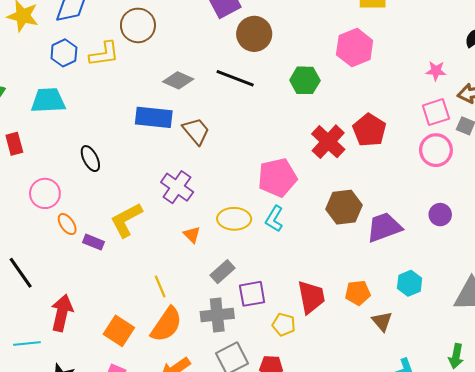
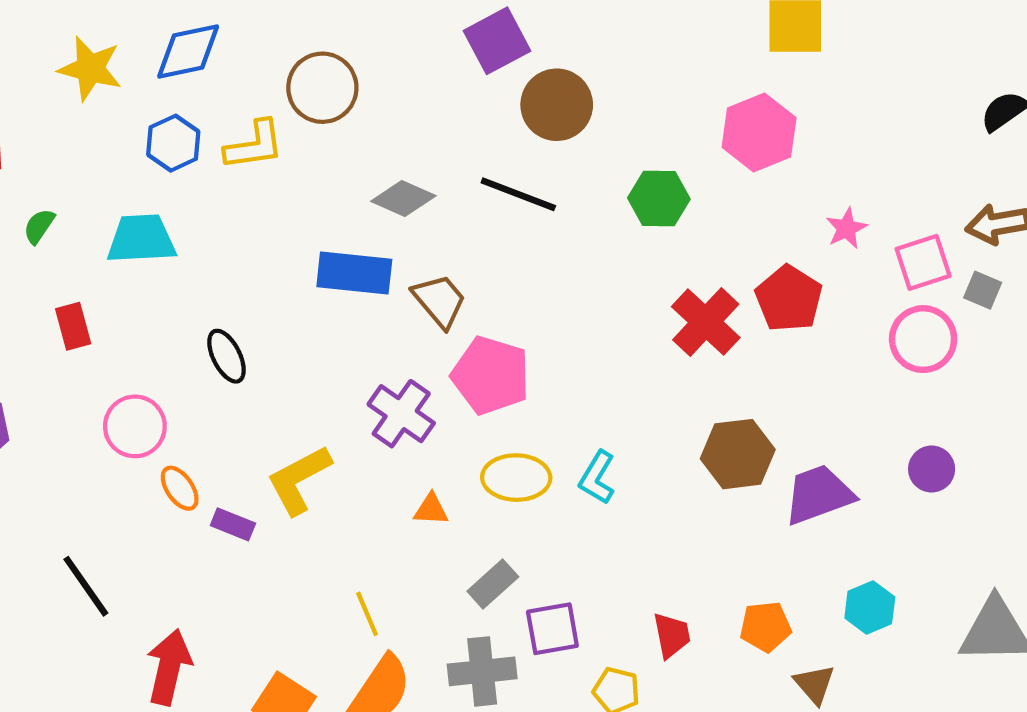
pink star: (436, 71) -> (846, 228), moved, turned -30
pink pentagon: (277, 178) -> (491, 375), moved, turned 30
orange triangle: (192, 235) -> (431, 510), turned -42
red trapezoid: (311, 297) -> (672, 635), size x0.7

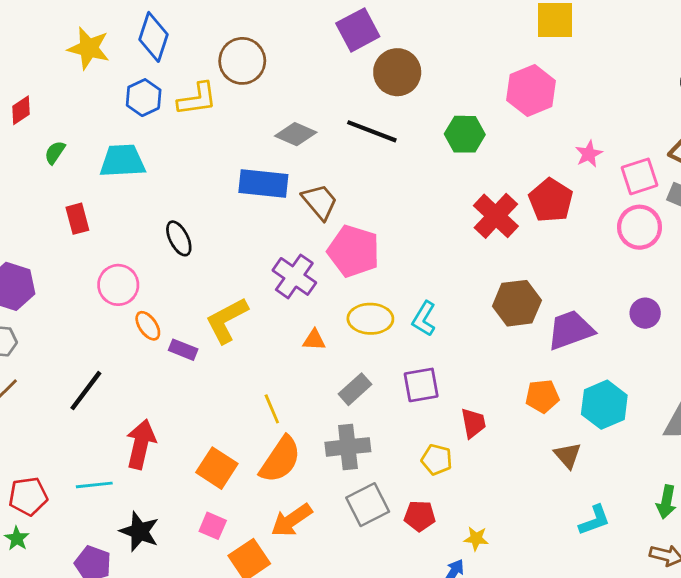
blue diamond: (188, 52) -> (153, 37), turned -60
black line: (86, 586) -> (86, 391), turned 72
cyan hexagon: (870, 607) -> (604, 405), size x1.4
orange pentagon: (765, 627) -> (542, 396), moved
purple square: (552, 629) -> (421, 385), moved

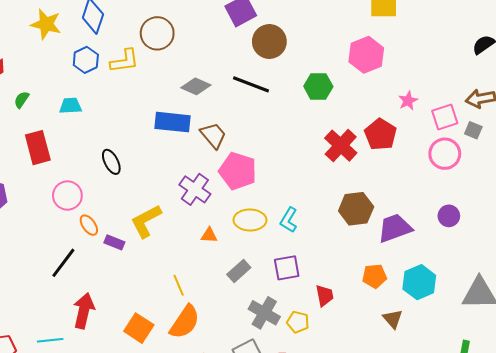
cyan trapezoid: (122, 161) -> (70, 106), size x0.7
red rectangle: (77, 219) -> (38, 148), size x1.5
black line: (86, 391) -> (63, 263), moved
gray cross: (348, 447) -> (264, 313), moved, turned 36

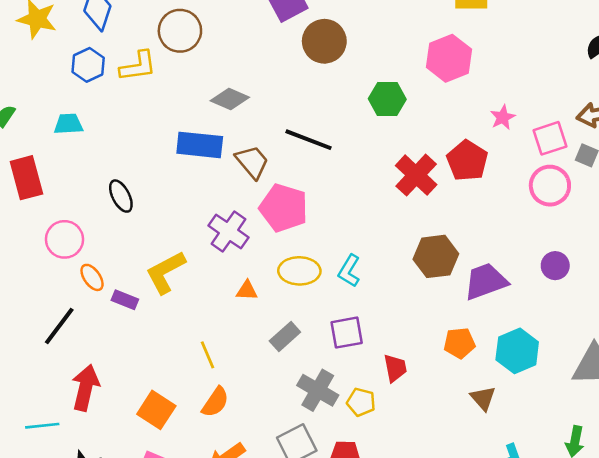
black line: (251, 84) -> (309, 140), moved
orange semicircle: (185, 322) -> (215, 402), size x0.7

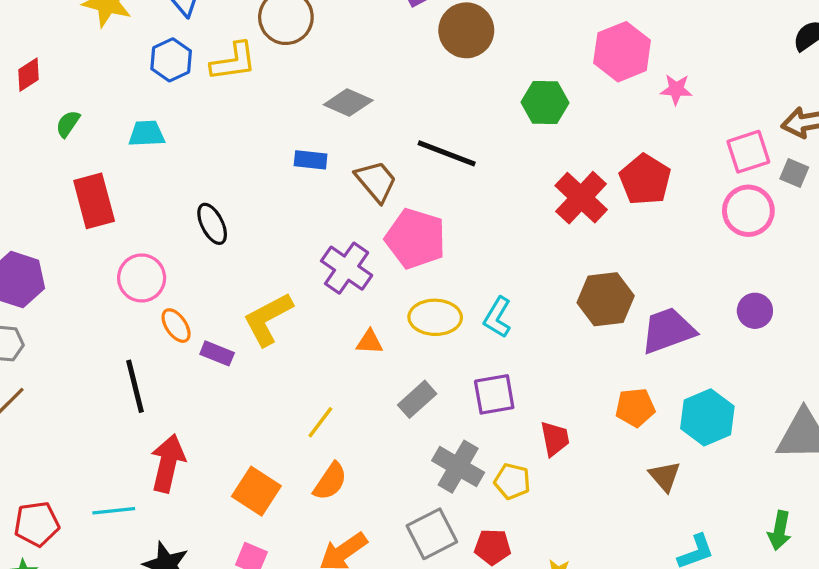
pink star: (503, 117) -> (676, 89), moved, turned 30
blue rectangle: (200, 145) -> (311, 160), size x0.6
black line: (59, 326) -> (135, 386), turned -51
yellow line: (208, 355) -> (320, 422), turned 60

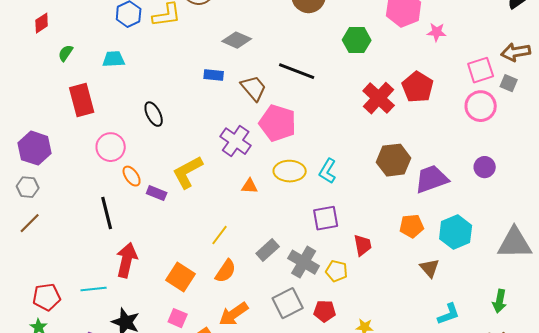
gray rectangle: (417, 399) -> (268, 250), moved

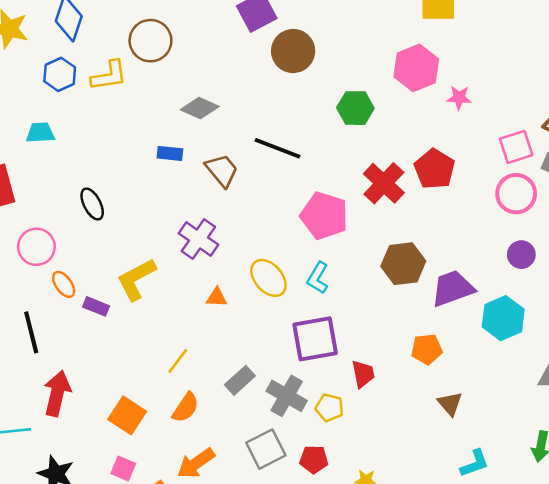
pink pentagon: (278, 123) -> (324, 216), moved
purple circle: (485, 167) -> (521, 255), moved
yellow ellipse: (290, 171) -> (268, 278), turned 48
purple square: (326, 218) -> (315, 339), size x1.4
cyan hexagon: (456, 232) -> (503, 318), moved

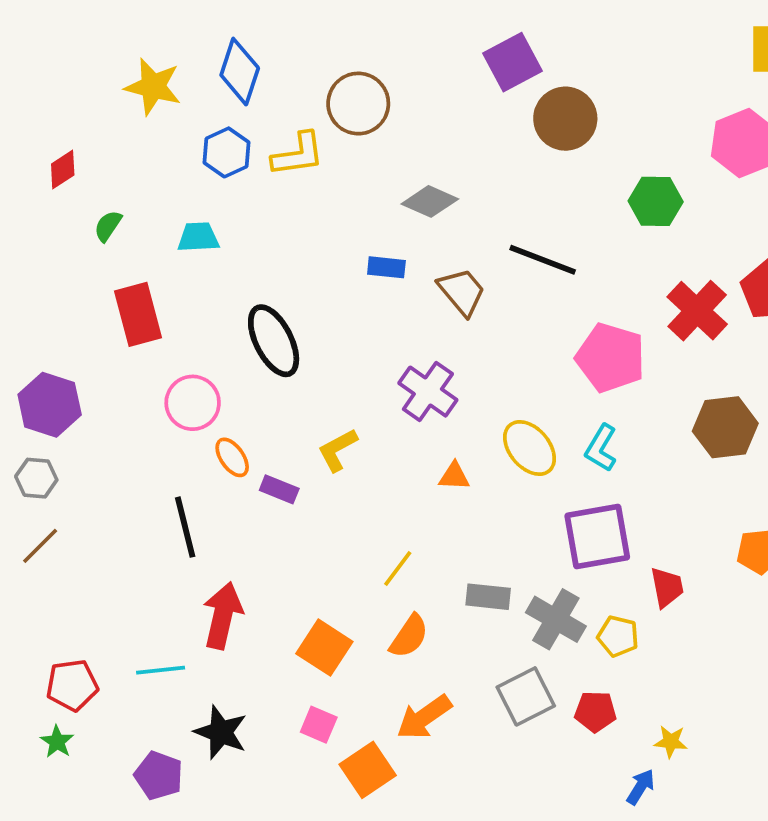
black ellipse: (92, 204) -> (274, 341), size x1.5
yellow L-shape: (136, 279) -> (338, 450), size x0.7
gray rectangle: (240, 380) -> (488, 597), turned 48

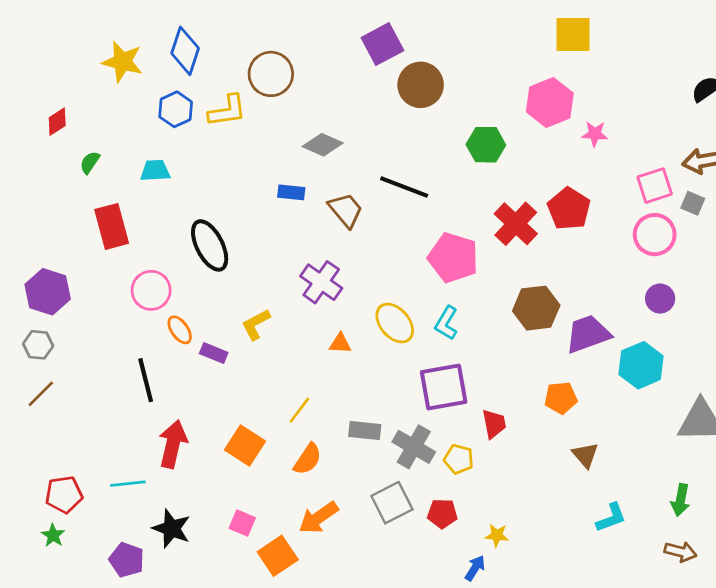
orange square: (324, 648) -> (245, 446), moved

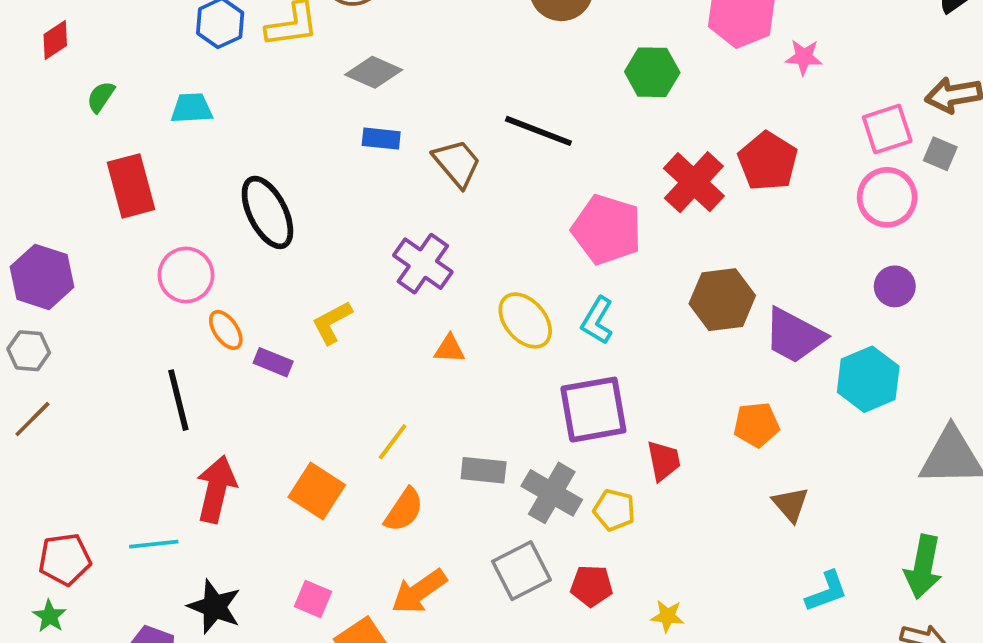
gray diamond: (323, 145) -> (374, 72), moved
purple trapezoid: (588, 334) -> (794, 336), turned -132
green arrow: (681, 500) -> (923, 567), size x1.4

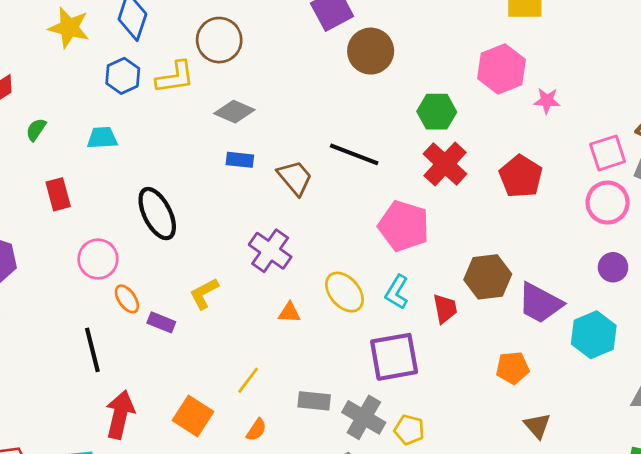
red cross: (694, 182) -> (445, 164), moved
red rectangle: (131, 186) -> (58, 194), size x0.7
red trapezoid: (664, 461) -> (445, 309), moved
orange semicircle: (404, 510) -> (256, 430), size x0.7

